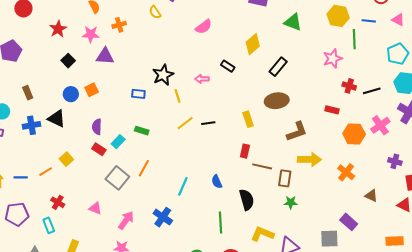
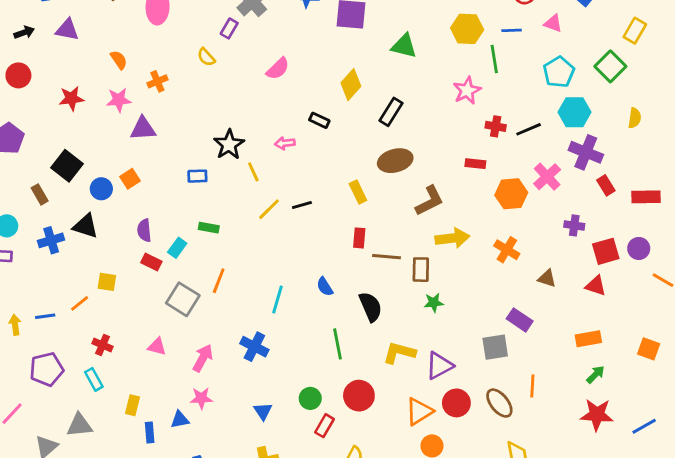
red star: (58, 29) -> (71, 98), turned 30
black square: (68, 61) -> (67, 166), moved, size x1.5
yellow square: (66, 159) -> (107, 282), turned -32

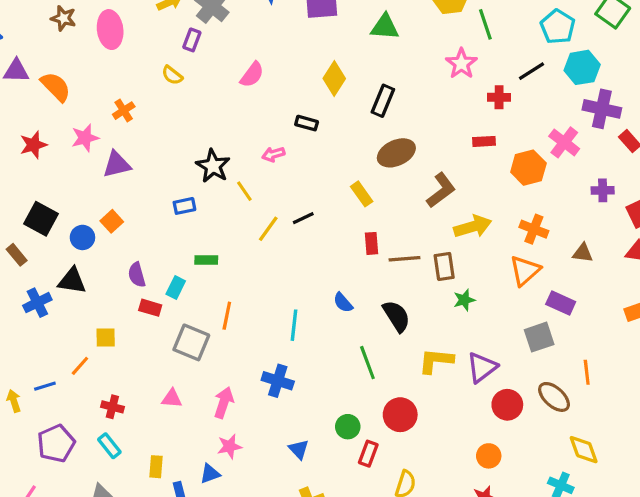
orange semicircle: (119, 60) -> (56, 87), moved, size x1.5
black line: (529, 129) -> (531, 71), moved
orange triangle: (419, 411) -> (525, 271), moved

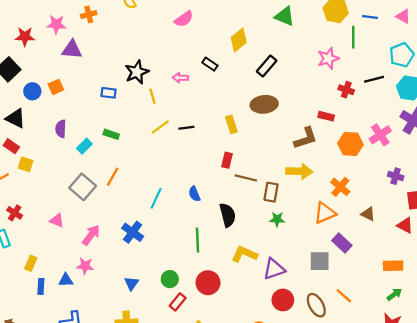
red star: (33, 145) -> (25, 37), moved
brown L-shape: (441, 190) -> (306, 138), moved
red rectangle: (150, 308) -> (11, 146), moved
orange line: (587, 372) -> (344, 296), turned -60

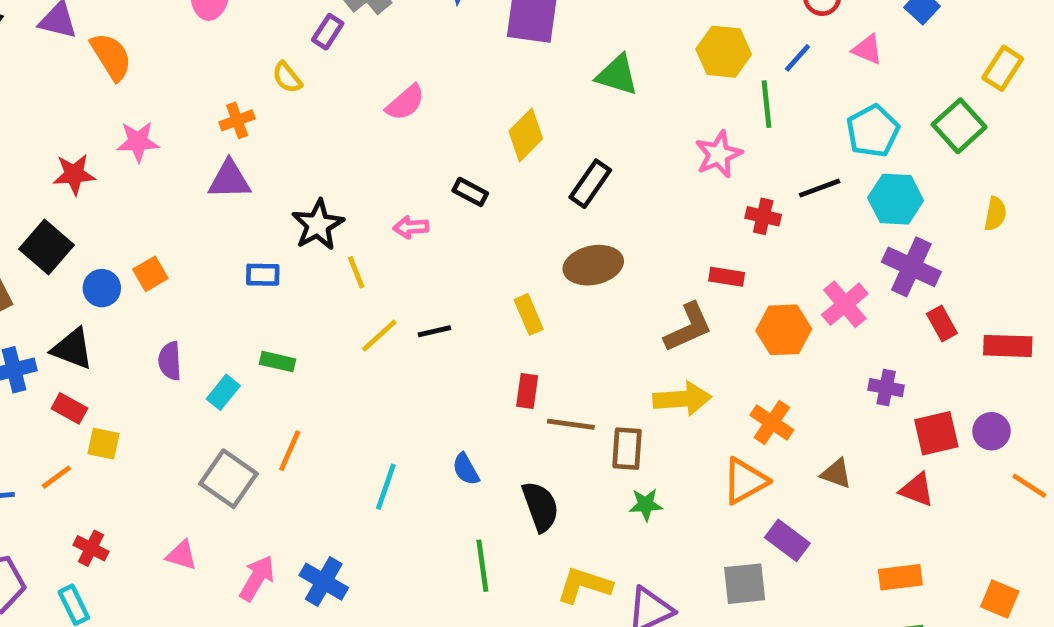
orange cross: (89, 14) -> (237, 120), moved
blue line: (370, 17) -> (798, 58), turned -49
purple triangle: (72, 50) -> (229, 180), moved
blue cross: (133, 232) -> (324, 582), moved

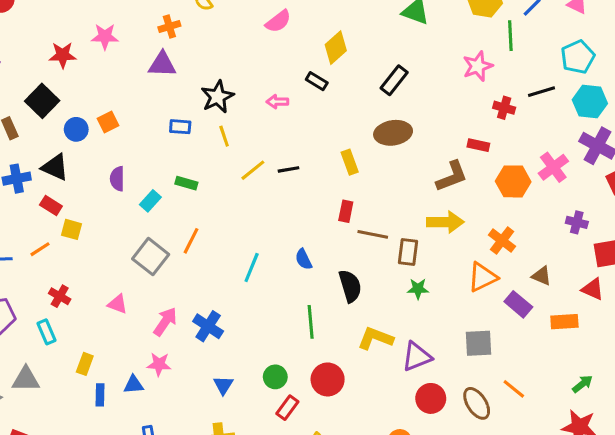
yellow diamond: (526, 135) -> (336, 48), moved
yellow line: (356, 272) -> (224, 136), moved
purple rectangle: (787, 540) -> (518, 304), moved
orange rectangle: (900, 577) -> (564, 322), moved

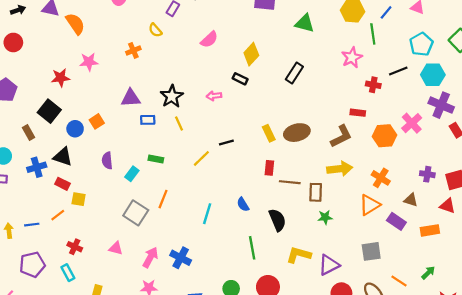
purple triangle: (162, 64) -> (131, 98), moved
brown ellipse: (393, 133) -> (297, 133), moved
yellow line: (253, 170) -> (201, 158), moved
purple cross: (577, 222) -> (427, 174), moved
green arrow: (582, 384) -> (428, 273), moved

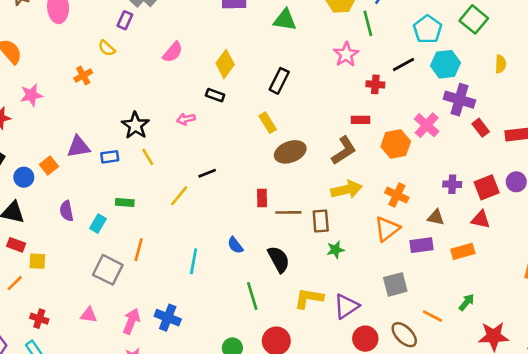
purple triangle: (131, 98) -> (79, 147), moved
yellow rectangle: (269, 133) -> (268, 123), moved
purple rectangle: (396, 221) -> (422, 245), turned -36

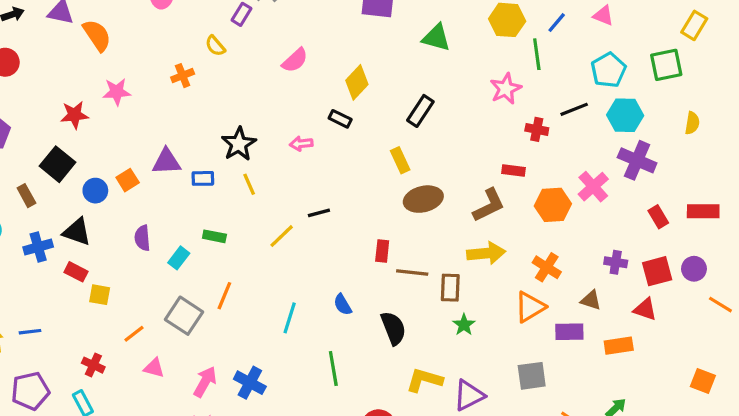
green square: (474, 19) -> (666, 65), turned 32
red rectangle: (481, 128) -> (658, 217), moved
green star: (335, 250) -> (464, 325), turned -30
orange line: (15, 283) -> (134, 334), moved
green line: (252, 296) -> (333, 368), moved

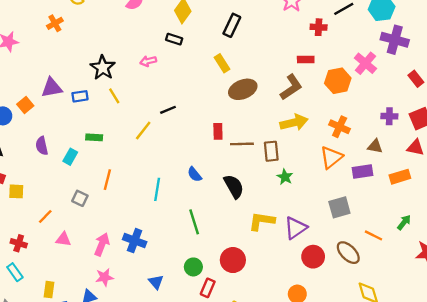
gray square: (184, 316) -> (80, 198), size x0.6

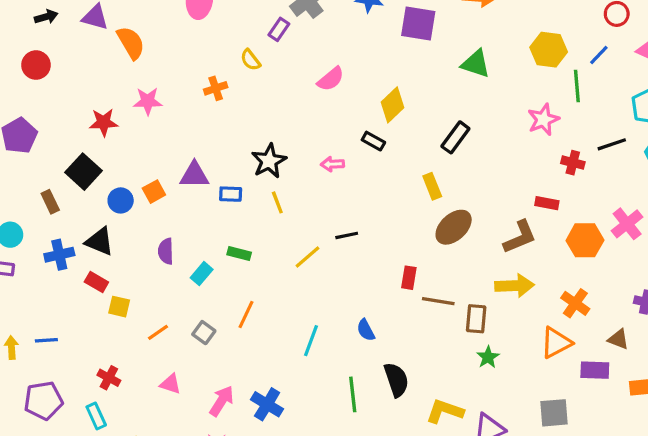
brown ellipse: (243, 89) -> (454, 227), turned -32
black semicircle: (234, 186) -> (396, 380), moved
orange line: (45, 217) -> (158, 332), moved

